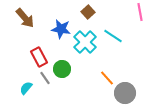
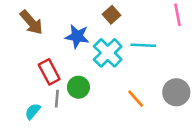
cyan line: (113, 36) -> (143, 45), turned -30
gray line: (45, 78) -> (57, 99), turned 40
gray circle: (125, 93) -> (176, 92), moved

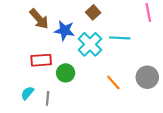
brown arrow: (31, 22) -> (39, 19), moved
red rectangle: (49, 72) -> (41, 60), turned -66
gray line: (57, 99) -> (48, 98), moved

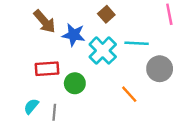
gray circle: (147, 77) -> (160, 69), moved

